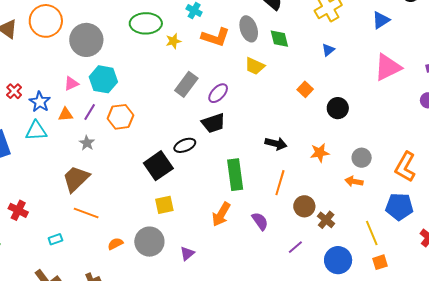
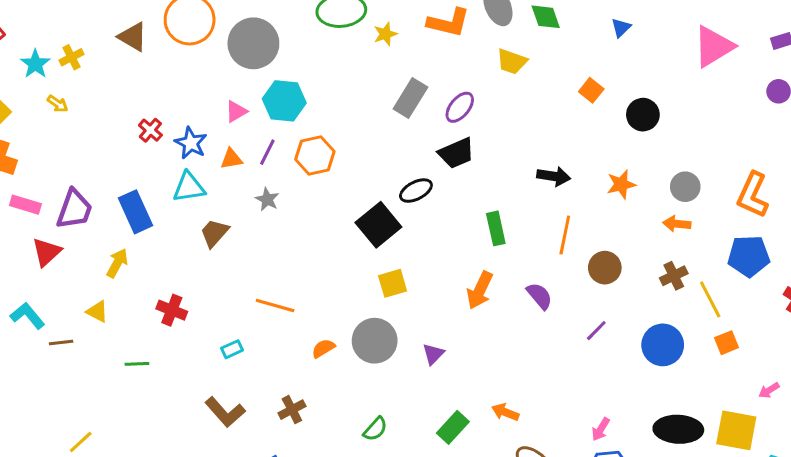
green rectangle: (235, 175) -> (496, 228), size x0.7
brown trapezoid: (76, 179) -> (214, 233), moved, size x0.7
brown cross: (326, 220) -> (674, 276), moved, turned 30

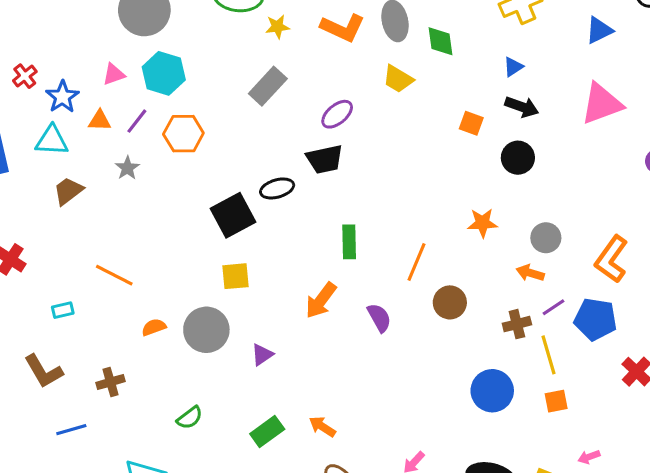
orange square: (591, 90) -> (471, 123), turned -30
gray rectangle: (410, 98) -> (268, 86), moved
black arrow: (554, 176) -> (522, 107), moved
purple line: (596, 331) -> (553, 307), moved

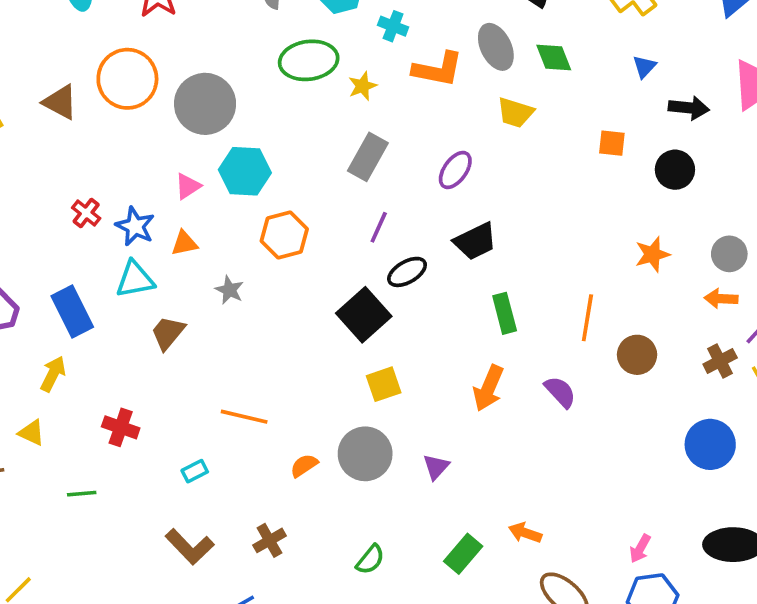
black arrow: (522, 107) -> (689, 108), moved
purple line: (137, 121) -> (379, 227), moved
black trapezoid: (325, 159) -> (475, 241), moved

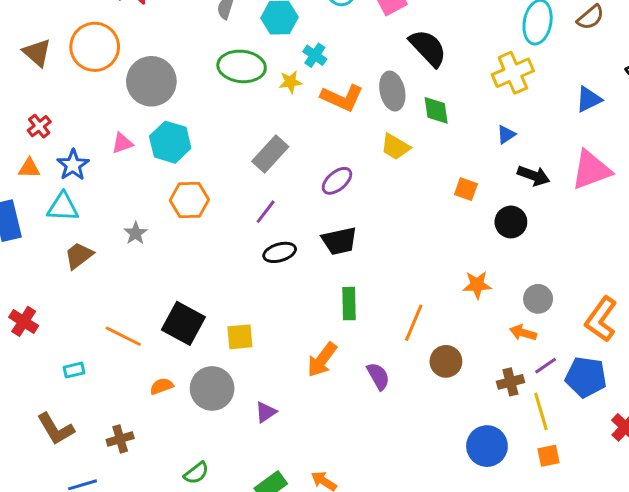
yellow star: (363, 86) -> (290, 82), moved
red cross: (86, 213) -> (39, 126), moved
orange triangle: (184, 243) -> (29, 168), moved
black square: (364, 315) -> (183, 323), moved, turned -33

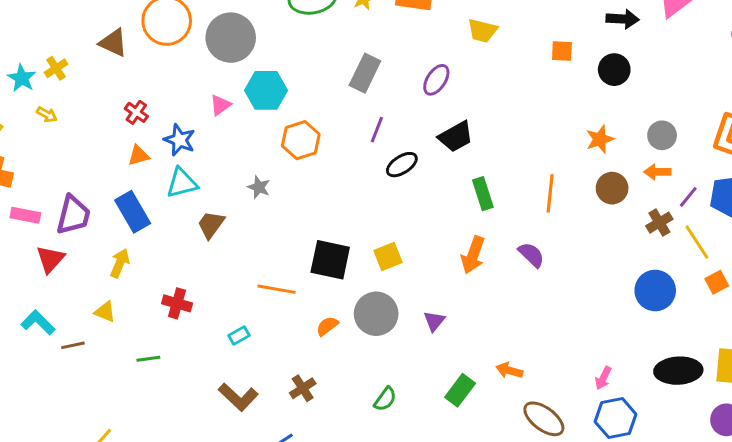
brown circle: (446, 361) -> (612, 188), moved

